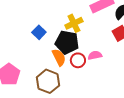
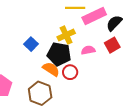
pink semicircle: (95, 55) -> (88, 50), moved
orange semicircle: (59, 57) -> (51, 69), turned -30

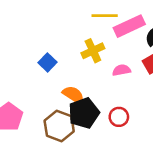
black pentagon: (59, 54) -> (84, 113), moved, turned -30
red circle: (70, 72) -> (119, 117), moved

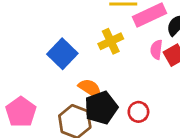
blue square: (47, 62) -> (62, 54), size x1.5
pink semicircle: (121, 70) -> (156, 50), moved, turned -72

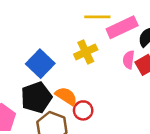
black pentagon: (101, 108) -> (36, 97), moved
red circle: (138, 112) -> (83, 110), moved

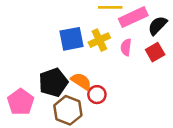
pink semicircle: (129, 60) -> (126, 47), moved
blue square: (40, 64) -> (71, 39), moved, turned 35

